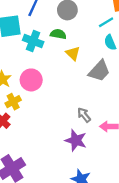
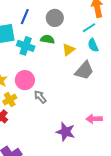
yellow triangle: (73, 53) -> (68, 50), moved, turned 40
gray arrow: (84, 115) -> (40, 97), moved

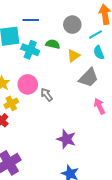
blue line: (25, 17) -> (31, 20), turned 63
gray circle: (55, 18) -> (72, 25), moved
gray arrow: (40, 97) -> (47, 95), moved
pink arrow: (94, 119) -> (99, 106), moved, turned 63

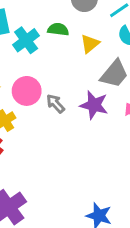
cyan cross: (30, 50) -> (26, 40), turned 36
purple star: (66, 139) -> (94, 105), moved

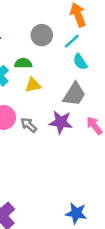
yellow triangle: (90, 44) -> (33, 85), moved, turned 35

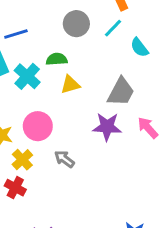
cyan semicircle: (80, 62) -> (139, 47), moved
gray arrow: (29, 125) -> (64, 159), moved

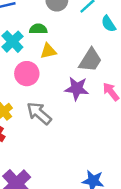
pink circle: (38, 126) -> (27, 74), moved
gray arrow: (64, 159) -> (39, 113), size x1.5

